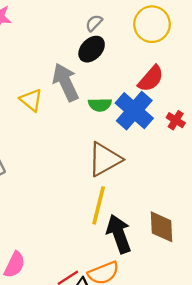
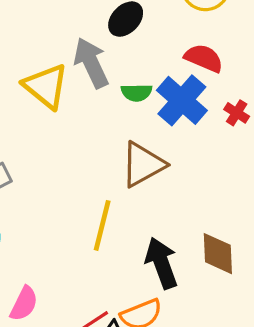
red semicircle: (151, 79) -> (204, 58), turned -108
yellow triangle: (31, 100) -> (46, 86), size x1.5
yellow line: (99, 205) -> (102, 225), moved

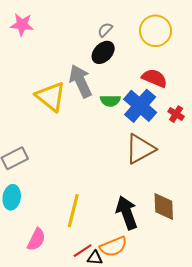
brown triangle: (143, 164) -> (140, 149), moved
yellow line: (102, 225) -> (73, 211), moved

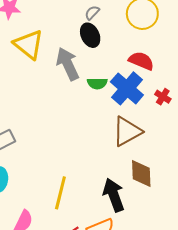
black ellipse: (103, 52) -> (90, 35), turned -70
yellow triangle: (51, 97) -> (29, 44), moved
brown diamond: (164, 207) -> (141, 173), moved

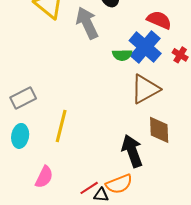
green semicircle: (97, 83) -> (122, 55), moved
yellow line: (60, 193) -> (61, 126), moved

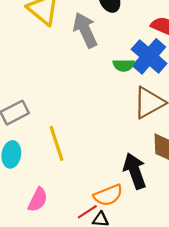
yellow line: (61, 126) -> (56, 143), turned -32
orange semicircle: (119, 184) -> (108, 195), moved

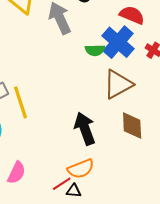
yellow line: (56, 143) -> (21, 102), moved
black arrow: (135, 171) -> (85, 129), moved

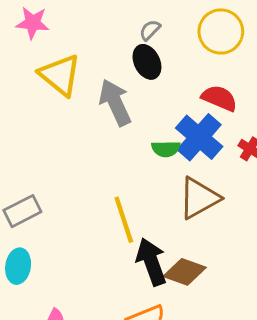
yellow line: (21, 102) -> (124, 220), moved
brown diamond: (132, 126) -> (185, 272), moved, turned -68

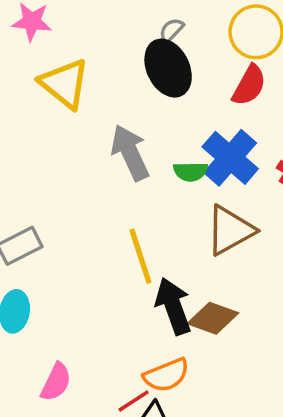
black ellipse: (147, 62) -> (168, 68), size x1.4
red semicircle: (219, 98) -> (249, 85), moved, turned 96
gray arrow: (115, 102) -> (130, 153), moved

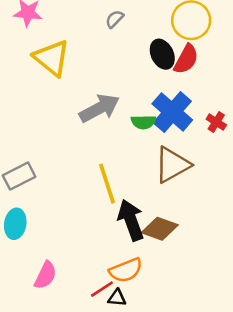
gray semicircle: (172, 30) -> (115, 19), moved
black ellipse: (168, 68) -> (162, 54), moved, size x0.7
gray arrow: (130, 153) -> (99, 108), turned 87

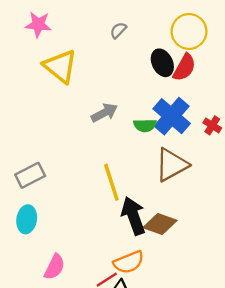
gray arrow: (99, 108) -> (104, 113), size x0.7

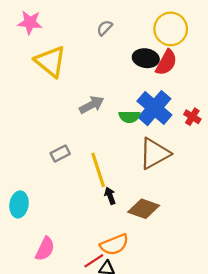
black ellipse: (162, 63) -> (146, 58), turned -55
gray rectangle: (30, 175) -> (60, 154), moved, size x0.7
black arrow: (133, 216) -> (110, 196), moved, size x0.5

